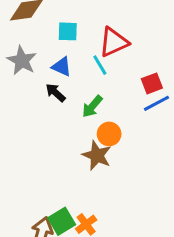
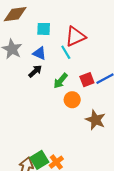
red square: (152, 83) -> (87, 80), moved
black arrow: (55, 93) -> (35, 71), turned 96
brown star: (97, 155) -> (95, 120), moved

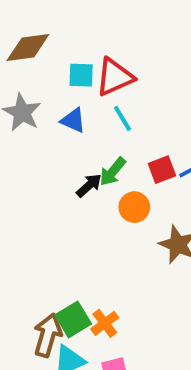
red triangle: (75, 36) -> (115, 77), moved
black arrow: (35, 71) -> (89, 185), moved

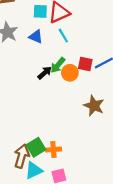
red square: (162, 170) -> (85, 64), turned 32
orange circle: (134, 207) -> (70, 73), moved
orange cross: (105, 323) -> (53, 150), turned 32

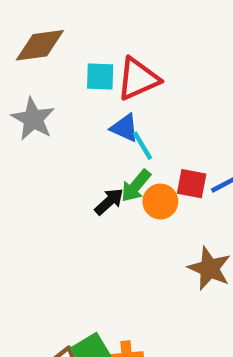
cyan line: (63, 36) -> (142, 146), moved
blue triangle: (36, 37) -> (125, 128), moved

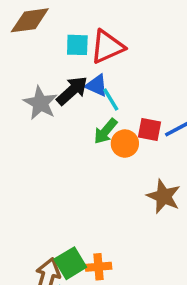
gray star: (33, 119) -> (40, 103), moved
black arrow: (109, 201) -> (72, 91), moved, size x1.4

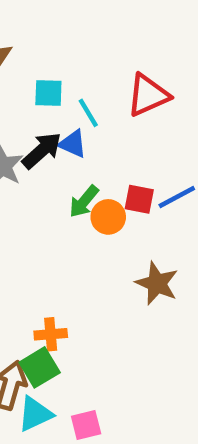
red triangle: (107, 47) -> (148, 95), moved
cyan line: (111, 100) -> (88, 113), moved
orange cross: (98, 267) -> (51, 334), moved

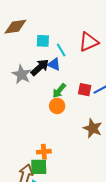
orange circle: (108, 217) -> (57, 106), moved
green square: (40, 367) -> (39, 167), turned 30

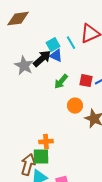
cyan square: (43, 41) -> (53, 45), moved, turned -32
cyan line: (61, 50) -> (71, 43), moved
orange circle: (57, 106) -> (75, 106), moved

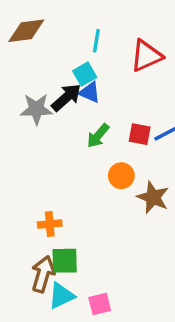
cyan line: (71, 43) -> (96, 41), moved, turned 40
gray star: (24, 66) -> (36, 109), turned -30
orange cross: (46, 142) -> (50, 224), moved

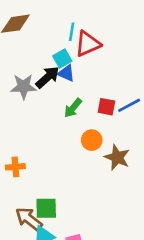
red triangle: (146, 56) -> (88, 44), moved
orange cross: (50, 224) -> (15, 167), moved
brown arrow: (43, 274) -> (29, 219), turned -68

